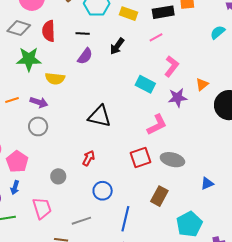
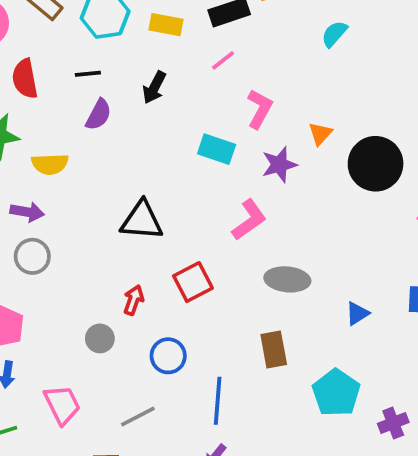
red square: (140, 157) -> (193, 282), moved
gray circle: (58, 176) -> (100, 338), moved
brown rectangle: (159, 196) -> (274, 350), turned -30

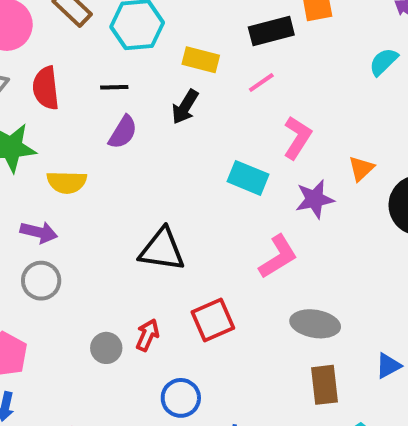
yellow rectangle: (166, 25) -> (201, 60), moved
gray circle: (100, 338) -> (106, 348), moved
brown rectangle: (274, 350) -> (324, 385), moved

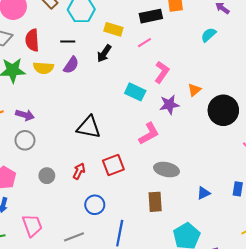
yellow semicircle: (67, 182) -> (43, 68), moved
gray circle: (106, 348) -> (47, 176), moved
brown rectangle: (324, 385) -> (155, 202), moved

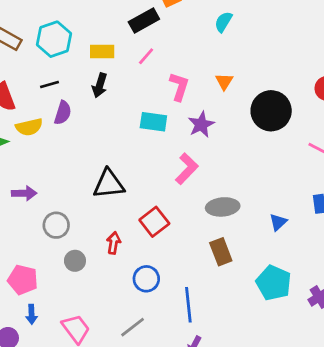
orange triangle: (194, 90) -> (224, 81), moved
gray circle: (25, 140) -> (56, 225), moved

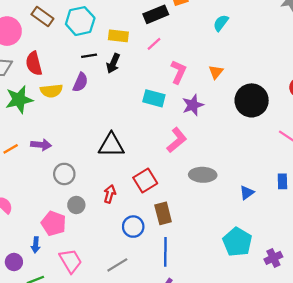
black line: (49, 84) -> (89, 56), moved
brown rectangle: (221, 252) -> (163, 213), moved
pink pentagon: (23, 280) -> (54, 223), moved

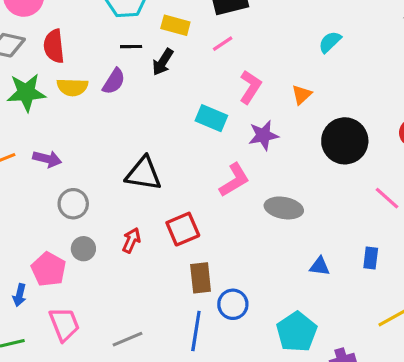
cyan semicircle: (221, 23) -> (330, 42), moved
gray ellipse: (203, 175) -> (284, 208), moved
blue triangle: (247, 193) -> (320, 266), turned 35
blue circle: (133, 227) -> (233, 304), moved

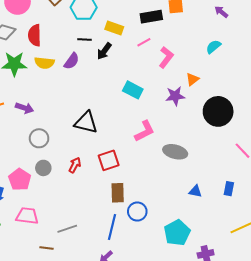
pink L-shape: (250, 87) -> (166, 57), moved
purple star: (263, 135) -> (175, 96), moved
pink trapezoid: (64, 324) -> (27, 216), turned -65

